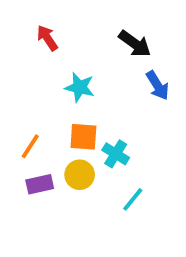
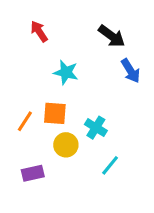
orange square: (83, 137) -> (55, 113), moved
purple rectangle: (40, 184) -> (33, 173), moved

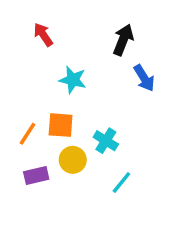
black arrow: (112, 36) -> (123, 40), turned -104
purple rectangle: (33, 173) -> (36, 176), moved

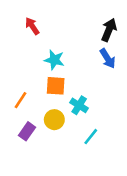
black arrow: (123, 40) -> (109, 30), moved
orange square: (61, 125) -> (56, 86), moved
purple rectangle: (36, 176) -> (27, 131), turned -42

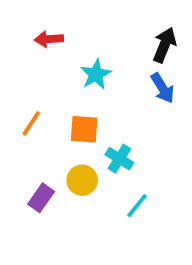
red arrow: (32, 26) -> (49, 39), turned -60
cyan star: (54, 60) -> (96, 74), moved, turned 30
orange line: (21, 100) -> (31, 123), moved

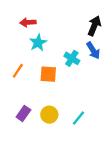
cyan star: (96, 74) -> (38, 43), moved
cyan cross: (119, 159) -> (72, 58), moved
yellow circle: (82, 180) -> (49, 115), moved

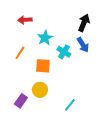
cyan star: (38, 43) -> (45, 38), moved
orange line: (18, 71) -> (20, 53), moved
yellow circle: (49, 115) -> (40, 90), moved

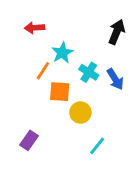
blue arrow: (83, 45) -> (115, 79), moved
orange line: (20, 53) -> (43, 71), moved
yellow circle: (40, 90) -> (80, 113), moved

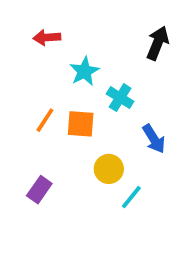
orange line: (43, 71) -> (45, 120), moved
blue arrow: (115, 79) -> (154, 139), moved
yellow circle: (80, 113) -> (109, 169), moved

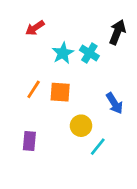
red arrow: (47, 37) -> (35, 28), turned -30
cyan cross: (120, 98) -> (89, 53), moved
purple rectangle: (39, 190) -> (29, 141), turned -30

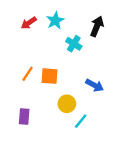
cyan star: (63, 53) -> (55, 21), moved
blue arrow: (115, 103) -> (95, 85), turned -30

